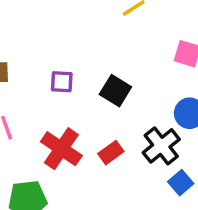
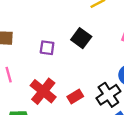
black square: (115, 91) -> (81, 38), moved

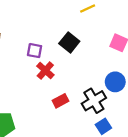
red cross: (43, 91) -> (45, 70), moved, size x0.7

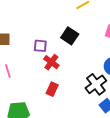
red rectangle: (61, 101) -> (52, 89), moved, turned -32

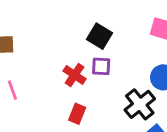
purple square: (40, 46) -> (101, 66), moved

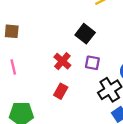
purple square: (101, 66) -> (92, 63), moved

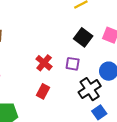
black square: (85, 34) -> (83, 37), moved

